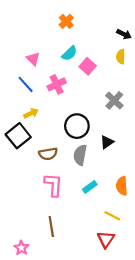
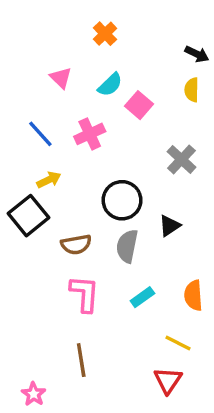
pink triangle: (33, 59) -> (61, 78), moved

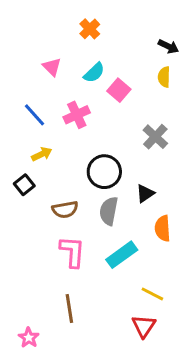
black square: (29, 216) -> (24, 185), size x0.6
orange semicircle: (193, 295) -> (163, 228), moved
cyan rectangle: (142, 297) -> (122, 255), size x1.5

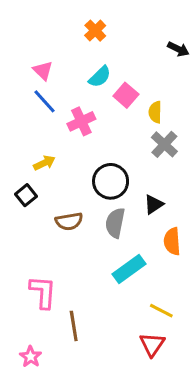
pink triangle: (52, 67) -> (43, 71), moved
yellow semicircle: (164, 77) -> (155, 112), moved
blue line: (34, 115) -> (44, 101), moved
pink L-shape: (72, 252) -> (43, 292), moved

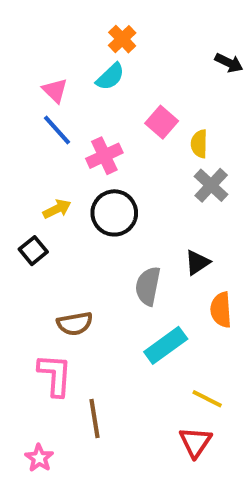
cyan semicircle: (100, 77) -> (110, 77), moved
black circle: (111, 181) -> (114, 213), moved
brown semicircle: (69, 221) -> (75, 324), moved

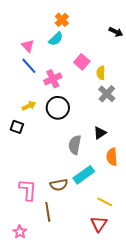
black square: (33, 251) -> (17, 127), turned -32
brown semicircle: (75, 324) -> (59, 185), moved

